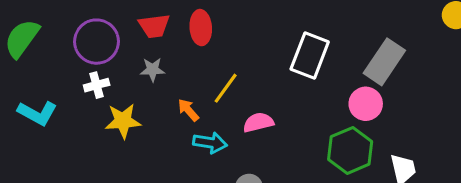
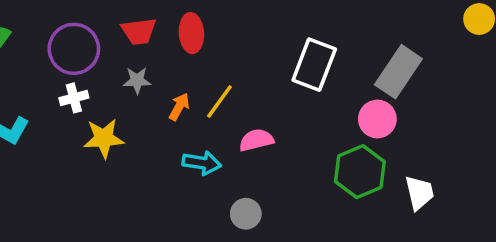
orange arrow: (188, 110) -> (179, 107), moved, turned 70

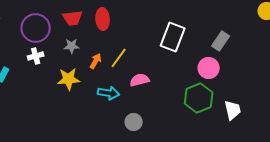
gray rectangle: (398, 72) -> (221, 41), size x0.7
yellow star: (104, 138) -> (69, 79), moved

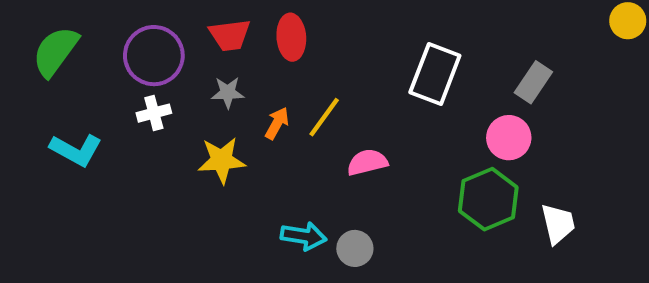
cyan arrow: (109, 93) -> (304, 236), moved

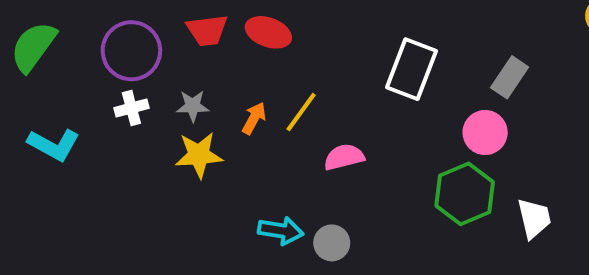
red ellipse: (291, 37) -> (268, 32), turned -66
gray star: (228, 93) -> (193, 106), moved

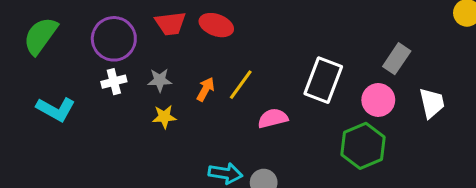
white rectangle: (411, 69) -> (323, 80), moved
yellow star: (199, 155) -> (164, 117), size x0.7
white trapezoid: (534, 218) -> (432, 103), moved

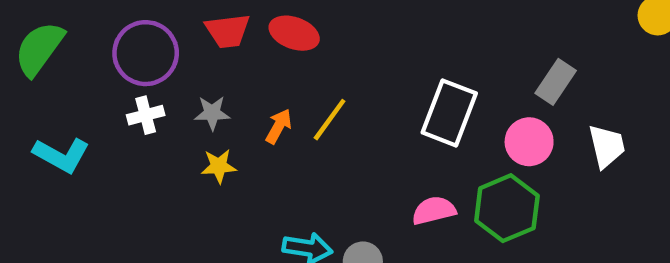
pink semicircle: (273, 118) -> (434, 210), moved

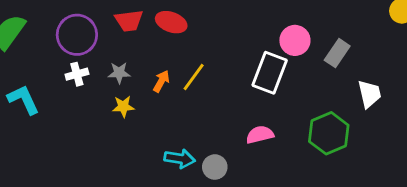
pink circle: (529, 142) -> (295, 40), moved
cyan L-shape: (61, 155) -> (23, 99), turned -144
green hexagon: (507, 208) -> (329, 133), moved

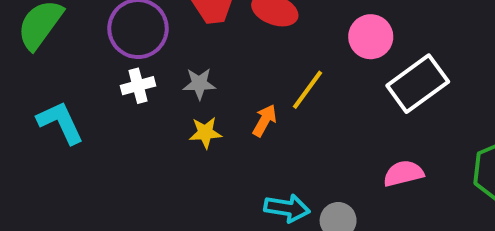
pink circle: (295, 40) -> (371, 37), moved
white rectangle: (270, 73) -> (418, 84), turned 33
orange arrow: (161, 81) -> (265, 120), moved

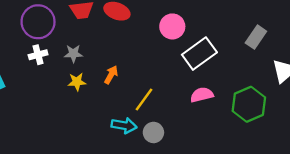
yellow line: (307, 90) -> (144, 99), moved
pink semicircle: (403, 173) -> (202, 95), moved

